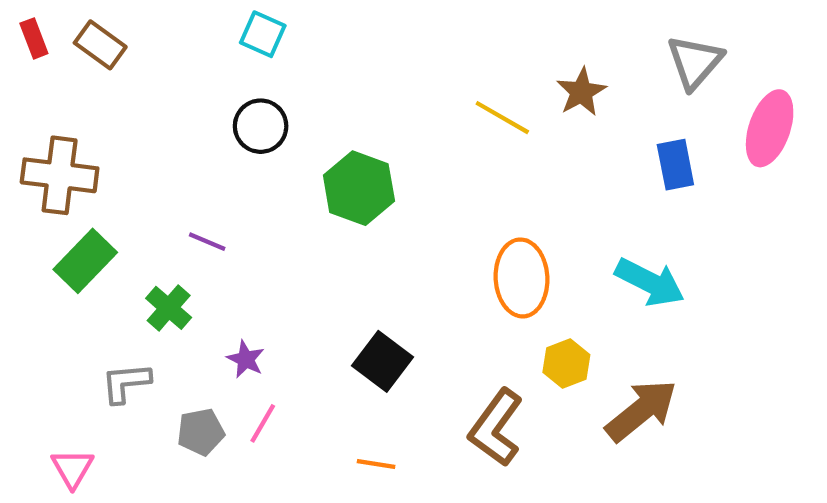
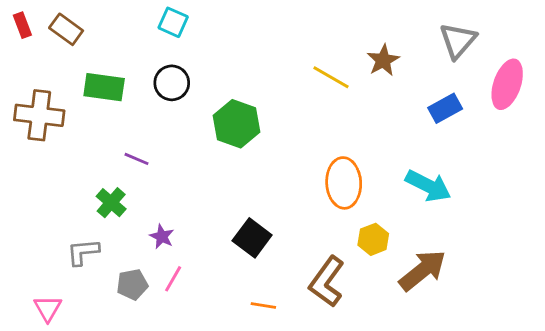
blue rectangle: (675, 165) -> (445, 108), turned 72
green rectangle: (85, 261) -> (104, 87), moved, turned 54
orange line: (376, 464) -> (263, 306), moved

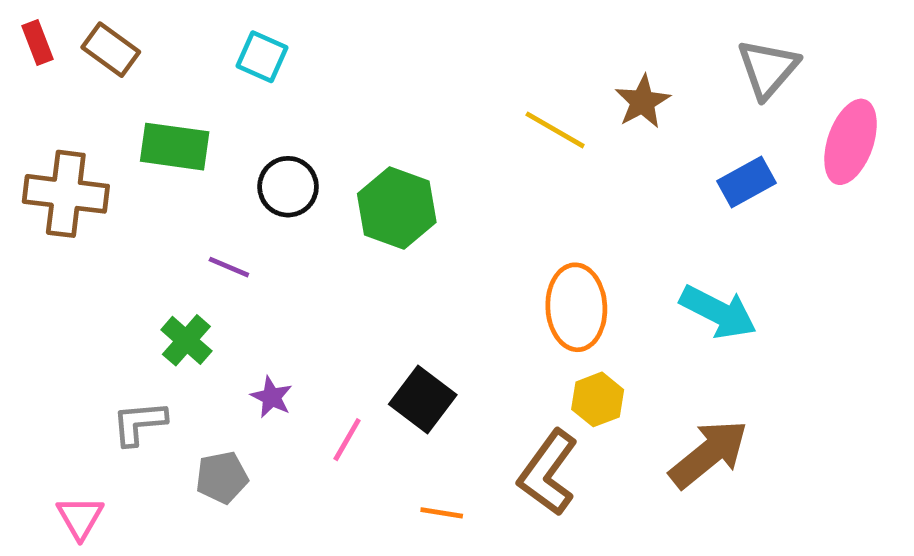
cyan square: (173, 22) -> (262, 57), moved
black circle: (172, 83) -> (288, 187), moved
yellow hexagon: (373, 239) -> (598, 399), moved
pink line: (173, 279) -> (347, 440), moved

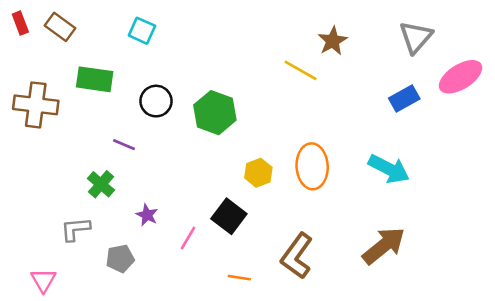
brown star: (643, 102) -> (333, 41), moved
pink ellipse: (851, 142) -> (461, 77), turned 39
yellow hexagon: (598, 399) -> (258, 173), moved

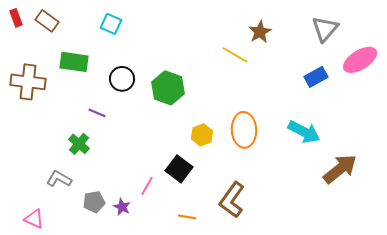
purple star: (147, 215) -> (122, 207), moved
gray L-shape: (75, 229) -> (59, 179), turned 35
brown arrow: (384, 246) -> (340, 169), moved
pink triangle: (43, 280) -> (34, 219), turned -35

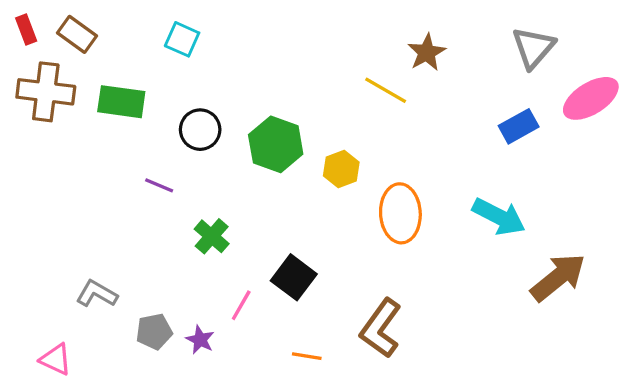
brown cross: (28, 82) -> (46, 92), moved
yellow hexagon: (202, 135) -> (341, 169), moved
green cross: (79, 144) -> (212, 236), moved

